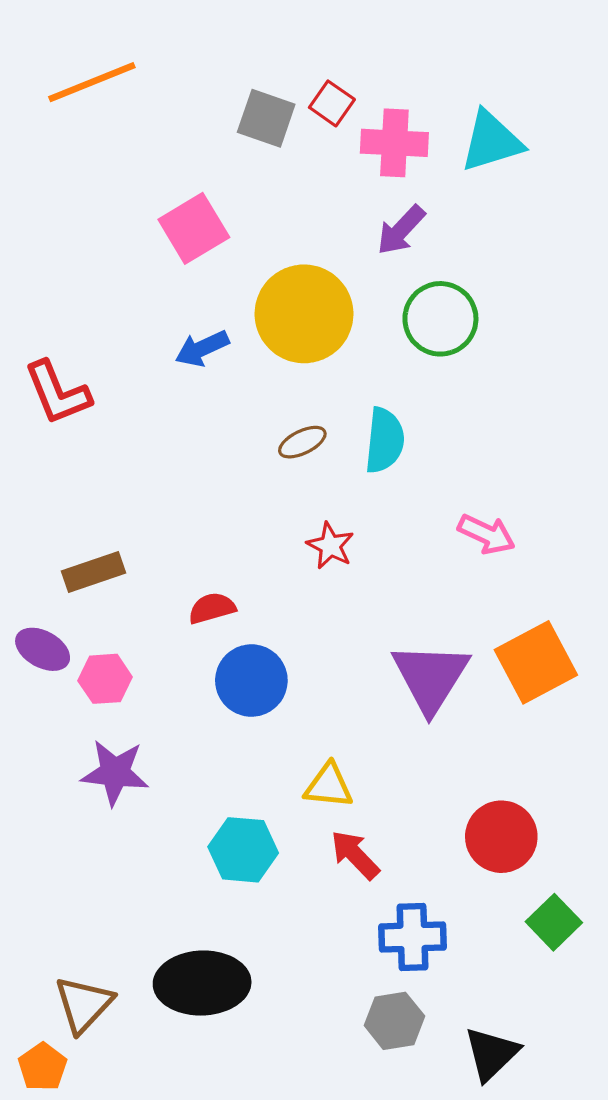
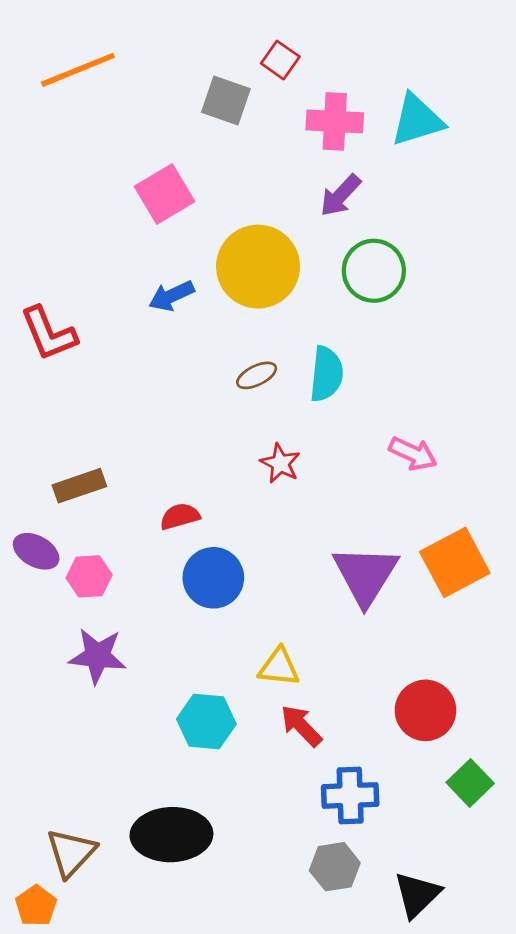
red square: (332, 103) -> (280, 60), moved

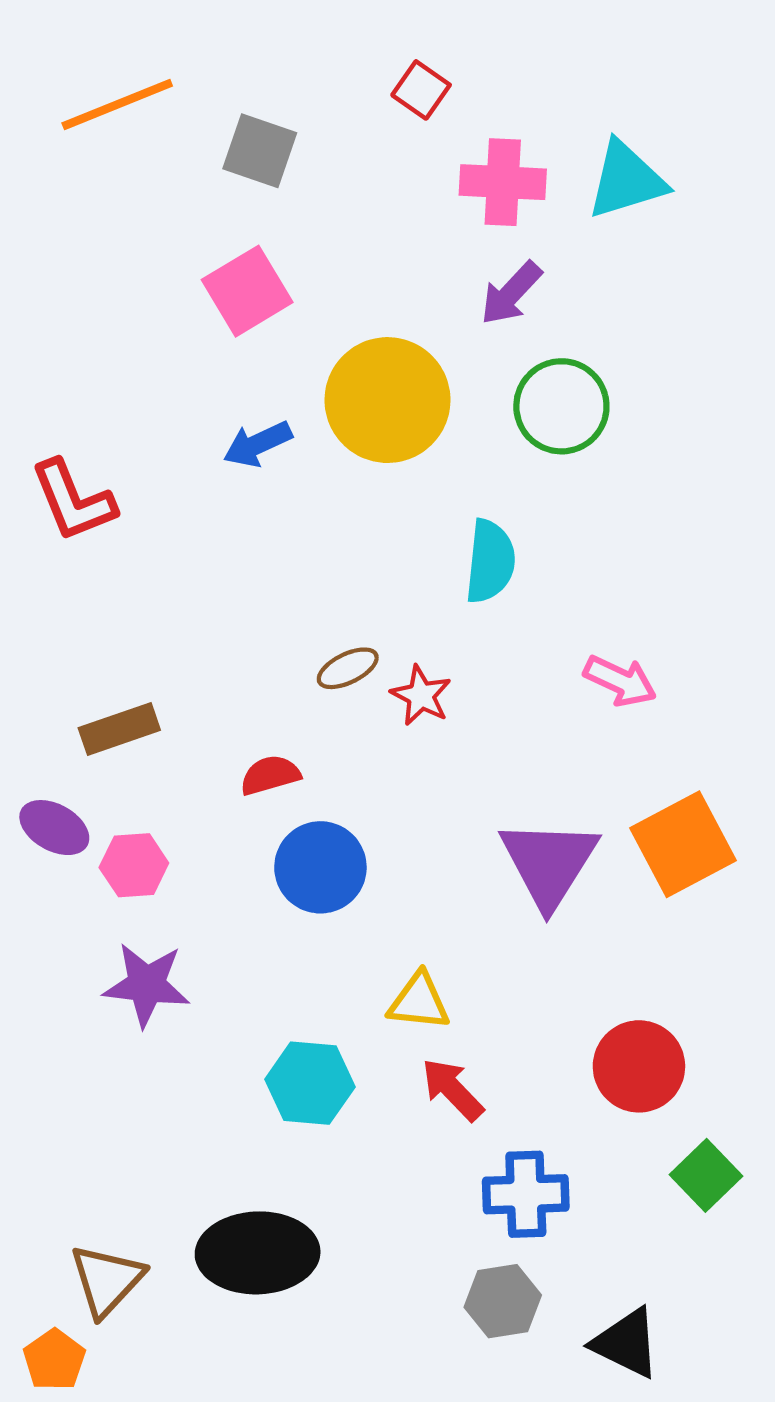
gray square: (226, 100) -> (260, 151), moved
brown ellipse: (257, 375) -> (348, 668), moved
black triangle: (417, 895) -> (626, 1343), turned -50

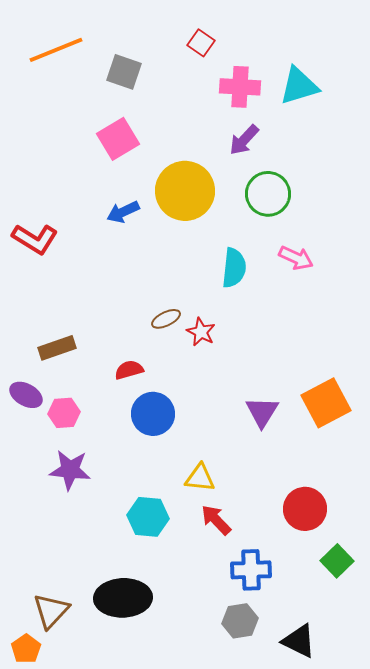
red L-shape: (73, 501) -> (35, 239), turned -36
pink arrow: (620, 681) -> (296, 258), moved
purple triangle: (549, 863) -> (262, 412), size x0.7

